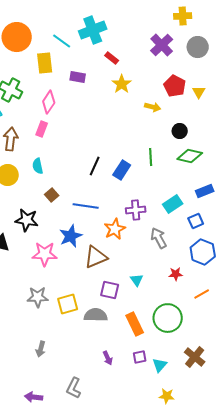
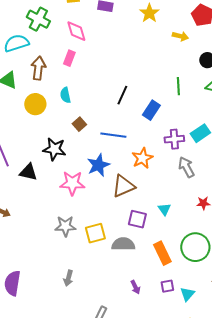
pink diamond: (49, 102) -> (76, 31), turned -50
blue rectangle: (122, 170) -> (151, 110), moved
purple cross: (136, 210) -> (174, 139), moved

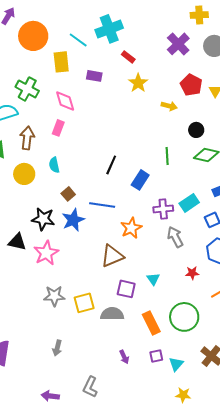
blue star: (98, 165) -> (73, 220), moved
pink star: (72, 183) -> (46, 253), moved, turned -30

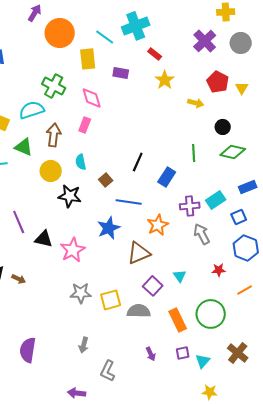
brown square: (68, 194) -> (106, 180), moved
black star: (43, 219) -> (70, 196), moved
blue star: (73, 220) -> (109, 228), moved
purple square: (126, 289) -> (153, 286), turned 30
gray L-shape: (90, 387) -> (108, 371), moved

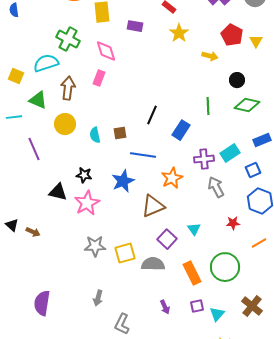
cyan semicircle: (81, 162) -> (95, 135), moved
brown square: (106, 180) -> (120, 133), turned 32
black star: (70, 196) -> (84, 175), moved, size x0.7
purple line: (19, 222) -> (34, 149), moved

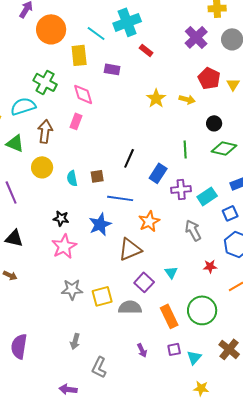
yellow star: (179, 33) -> (156, 98), moved
purple cross: (204, 159) -> (181, 189), moved
black triangle: (58, 192) -> (14, 238), moved

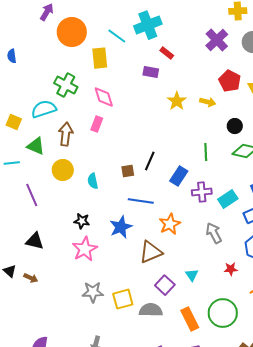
purple rectangle: (112, 69) -> (151, 72), moved
brown square: (97, 176) -> (128, 171), moved

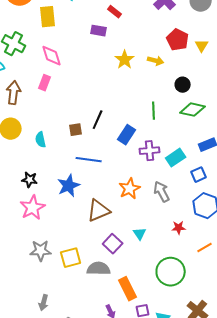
orange star: (170, 224) -> (130, 189), moved
orange rectangle: (190, 319) -> (128, 289), moved

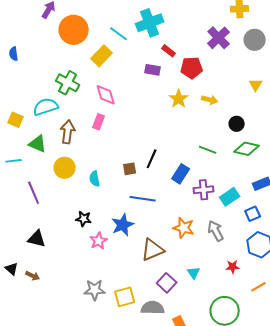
yellow rectangle: (48, 17) -> (102, 56), turned 50
red pentagon: (178, 40) -> (192, 68), moved, turned -30
green line: (154, 111) -> (208, 150), turned -66
orange star: (130, 189) -> (184, 228), turned -30
pink star: (33, 208) -> (99, 241), moved, size x0.7

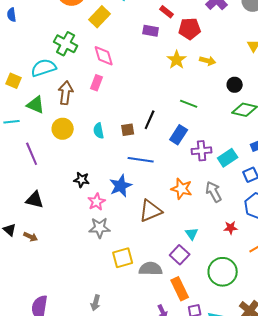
green line: (208, 150) -> (189, 104), moved
cyan semicircle: (95, 179) -> (99, 131), moved
purple square: (167, 283) -> (180, 255), moved
gray star: (95, 290) -> (100, 228), moved

